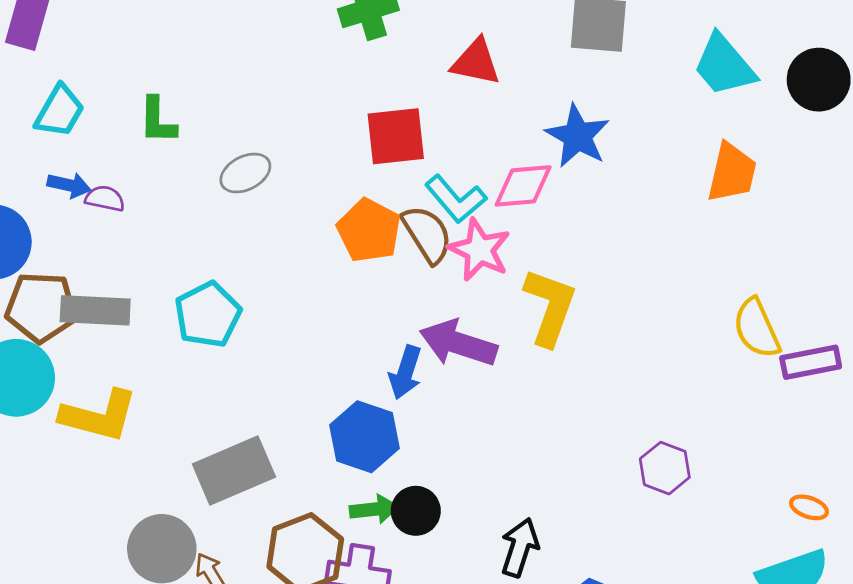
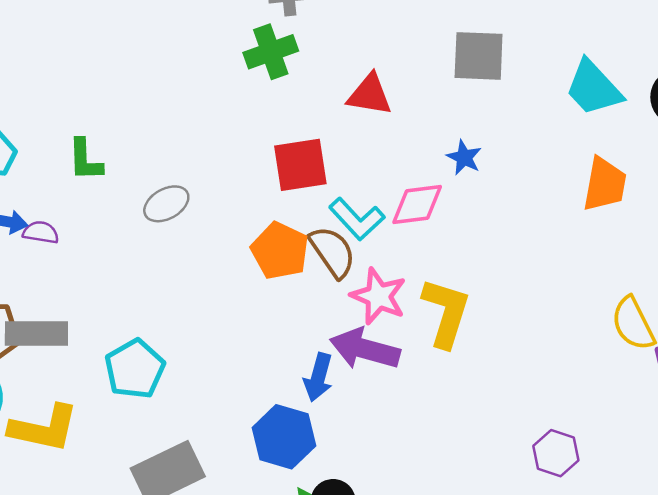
blue star: (578, 136) -> (464, 157), size x0.6
pink star: (479, 250) -> (378, 296), moved
cyan pentagon: (208, 315) -> (135, 369), moved

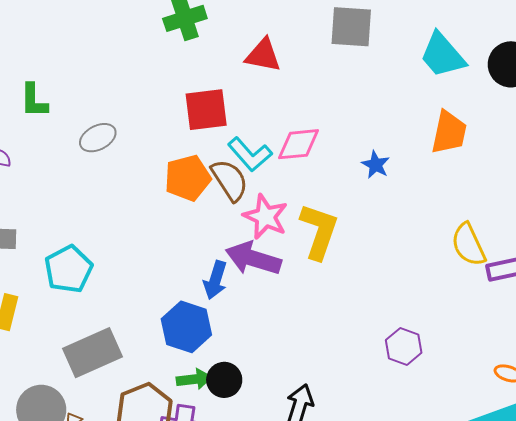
blue star: (464, 157) -> (376, 165), moved
orange pentagon: (280, 251) -> (188, 178), turned 30

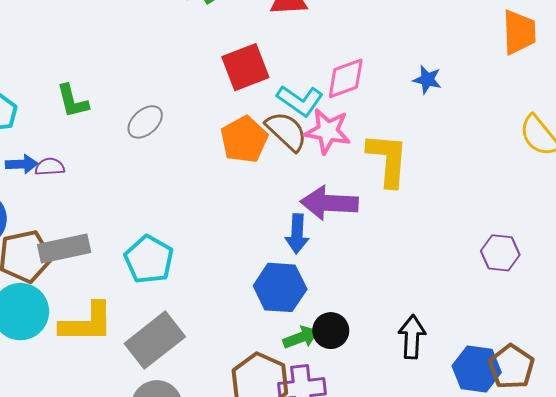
orange trapezoid: (449, 132) -> (519, 32), moved
pink star: (265, 217) -> (328, 131), moved
gray rectangle: (93, 353) -> (155, 340), moved

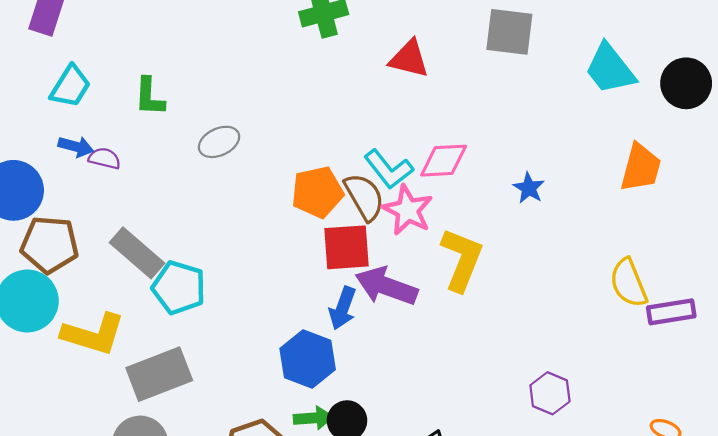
red square: (245, 67) -> (346, 247), moved
gray rectangle: (64, 248) -> (137, 253), moved, turned 36
cyan pentagon: (149, 259) -> (179, 288), turned -30

